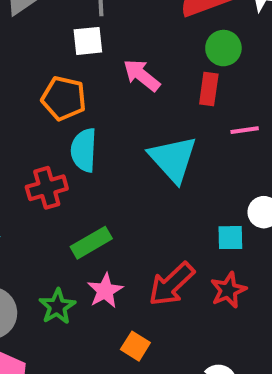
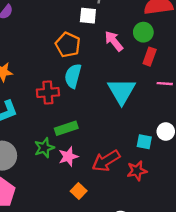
green circle: (223, 48) -> (143, 32), moved
green star: (57, 307) -> (44, 148), moved

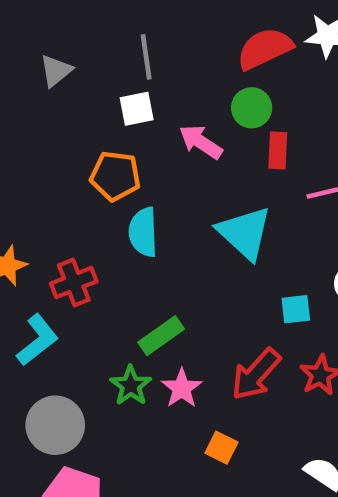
red cross: (48, 93) -> (74, 282), moved
cyan square: (144, 142) -> (296, 309), moved

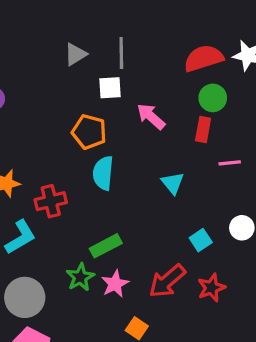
gray triangle: (56, 71) -> (75, 54), moved
green circle: (252, 108) -> (213, 98), moved
cyan triangle: (245, 233) -> (173, 183), size x0.6
cyan square: (296, 309) -> (201, 240), turned -35

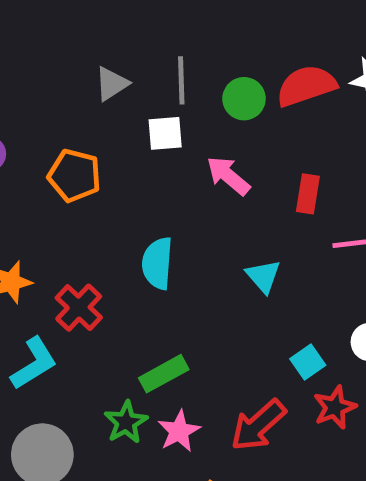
green circle: (213, 98) -> (244, 99), moved
orange pentagon: (89, 132) -> (74, 176), moved
red cross: (51, 201) -> (79, 308), turned -32
red star: (211, 288) -> (335, 407), moved

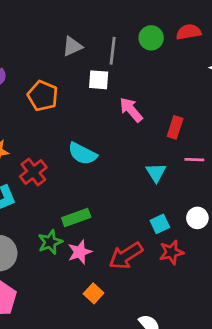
red semicircle: (306, 86) -> (189, 32), moved, size x0.7
green circle: (244, 99) -> (151, 38), moved
cyan semicircle: (157, 263) -> (82, 154), turned -76
cyan triangle: (263, 276) -> (156, 173), moved

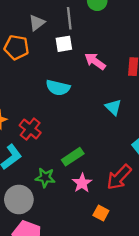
orange pentagon: (43, 96) -> (16, 47), moved
cyan semicircle: (82, 154) -> (58, 88), moved
cyan triangle: (156, 173) -> (113, 107), moved
green star: (50, 242) -> (45, 178), moved, turned -30

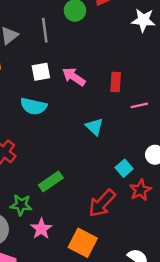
white square: (64, 44) -> (41, 72), moved
pink star: (82, 183) -> (41, 229), moved
orange square: (101, 213) -> (83, 243), size x1.6

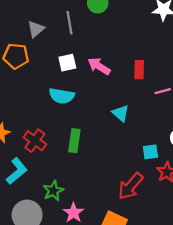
cyan square: (124, 168) -> (150, 152), turned 35
green rectangle: (51, 182) -> (74, 141), moved, turned -45
green star: (21, 205) -> (53, 191), turned -30

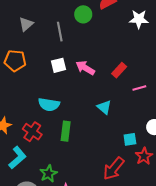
gray triangle: (36, 29) -> (26, 24), moved
red rectangle: (139, 70) -> (119, 70), turned 42
cyan semicircle: (62, 96) -> (49, 104), moved

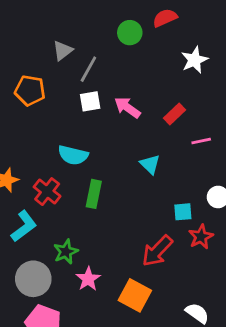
white star: (139, 19) -> (194, 60), moved, turned -30
gray triangle: (26, 24) -> (63, 51), moved
gray line: (60, 32) -> (88, 69), moved, turned 36

